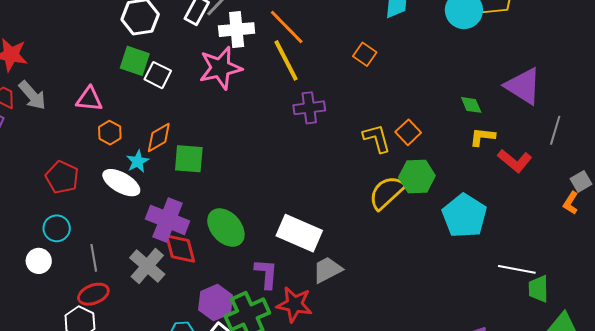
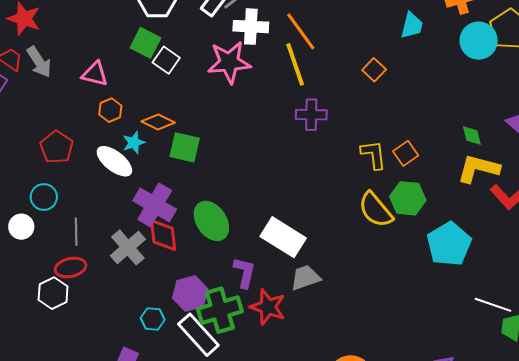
orange diamond: (159, 137) -> (158, 122), turned 48
yellow L-shape: (482, 137) -> (478, 169), size x1.6
yellow semicircle: (387, 193) -> (376, 210), turned -96

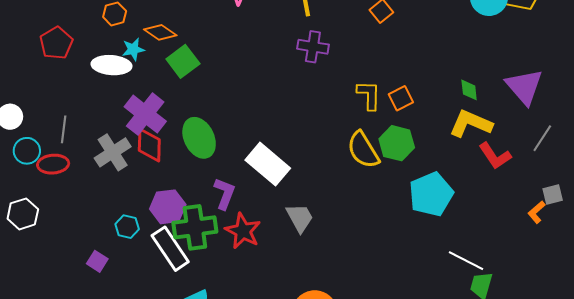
green square: (185, 147) -> (183, 61), turned 32
white ellipse: (114, 161) -> (111, 65), turned -42
cyan circle: (44, 197) -> (27, 151), moved
gray trapezoid: (305, 278) -> (300, 218), moved, turned 72
white hexagon: (53, 293) -> (23, 214), moved

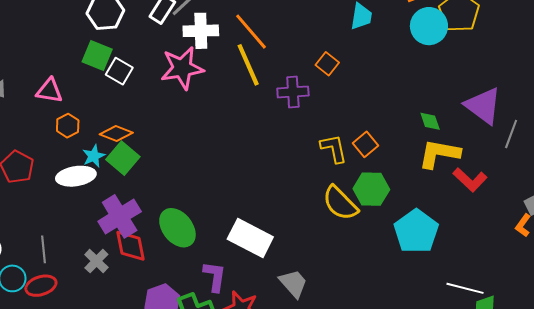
purple cross: (313, 47) -> (293, 92), moved
green square: (183, 61) -> (123, 158), moved
purple cross: (145, 114) -> (120, 216), turned 33
gray line: (542, 138) -> (511, 134), moved
gray cross: (113, 152) -> (96, 261), size x0.7

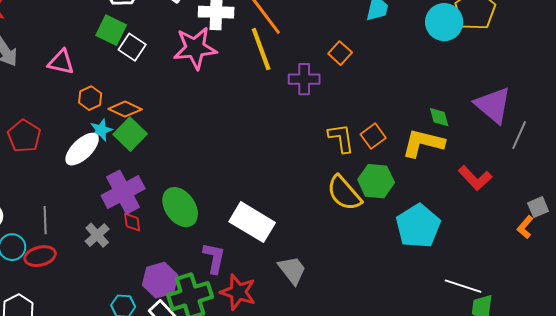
orange hexagon: (68, 126) -> (90, 98), moved
yellow L-shape: (439, 154) -> (423, 143), moved
white ellipse: (76, 176) -> (82, 149), turned -39
red diamond: (131, 246) -> (132, 222), size x0.6

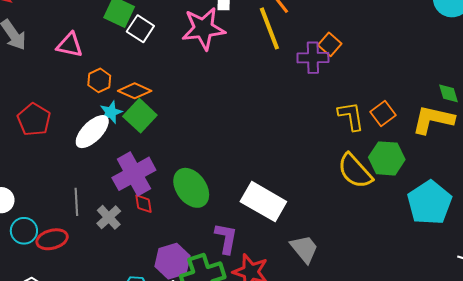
orange square: (340, 53) -> (330, 44), moved
gray line: (45, 220) -> (76, 202), moved

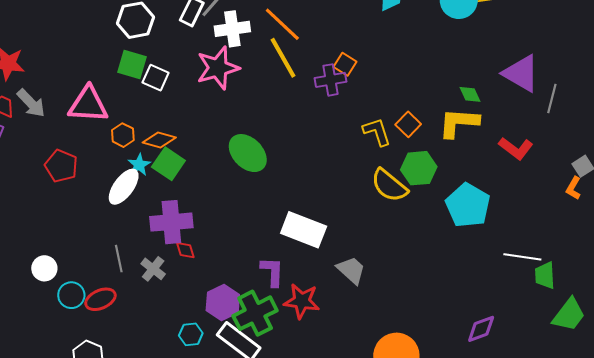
pink triangle: (70, 45) -> (88, 105), size x1.5
red pentagon: (34, 120) -> (61, 166), moved
purple cross: (134, 174) -> (171, 222), turned 33
green ellipse: (191, 188) -> (248, 153), moved

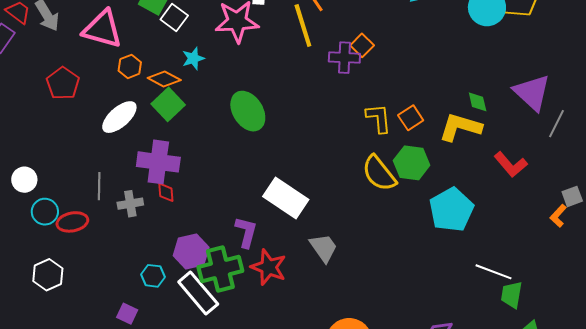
cyan star: (139, 165) -> (193, 58), moved
gray cross: (153, 269) -> (130, 204), turned 30

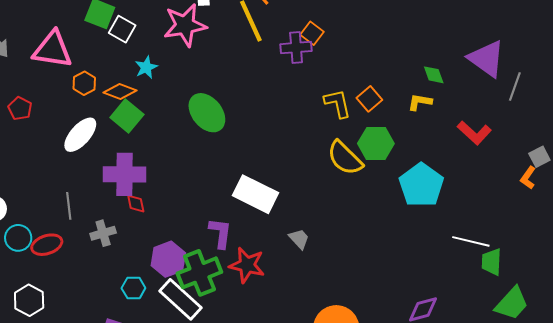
red pentagon: (63, 83) -> (20, 108), size x0.7
yellow L-shape: (460, 127) -> (420, 102), size x0.6
gray cross: (130, 204) -> (103, 233), moved
gray trapezoid: (323, 248) -> (299, 239), size x0.7

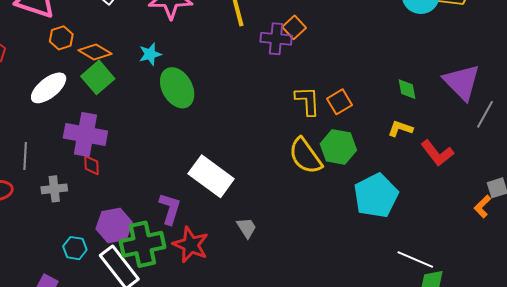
cyan star: (146, 67) -> (150, 54), moved
yellow L-shape: (420, 102) -> (400, 129), moved

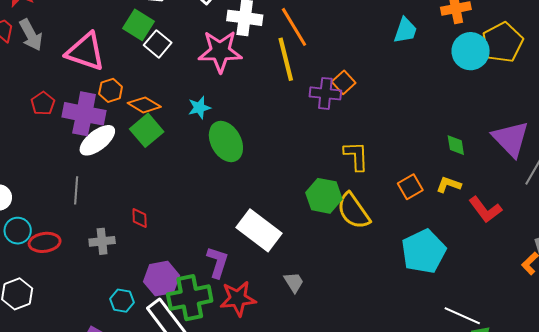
orange square: (340, 102) -> (410, 187), moved
purple cross: (85, 135) -> (84, 114), moved
green hexagon: (338, 147) -> (324, 196), moved
gray line: (25, 156) -> (76, 190), moved
red star: (191, 245) -> (238, 299), turned -30

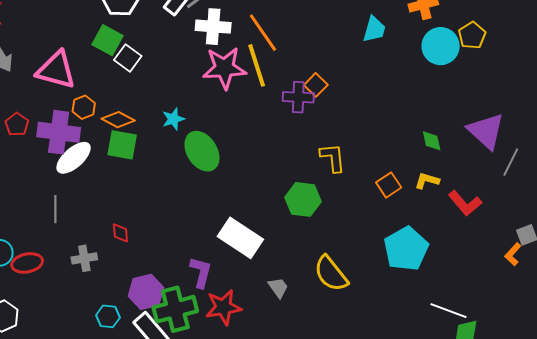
yellow pentagon: (503, 42) -> (472, 35), size x0.7
pink star: (220, 51) -> (224, 68), moved
green square: (147, 130) -> (122, 145), turned -36
yellow semicircle: (353, 211) -> (331, 274), moved

